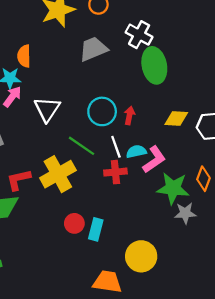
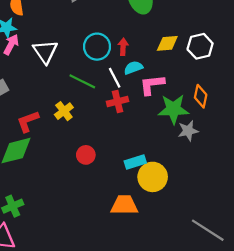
cyan semicircle: (136, 152) -> (133, 68), moved
pink L-shape: (154, 160) -> (152, 85), turned -144
yellow cross: (58, 174) -> (64, 111), size x0.6
cyan rectangle: (96, 229) -> (135, 162), moved, turned 66

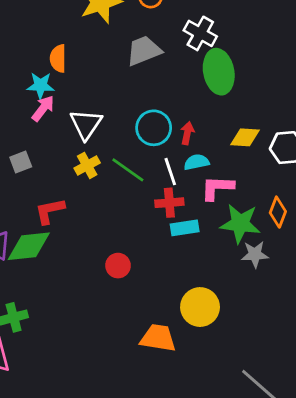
yellow cross: (64, 111) -> (87, 165), moved
cyan rectangle: (135, 162) -> (185, 228), moved

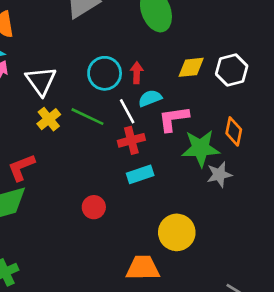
cyan rectangle: (185, 228) -> (140, 174), moved

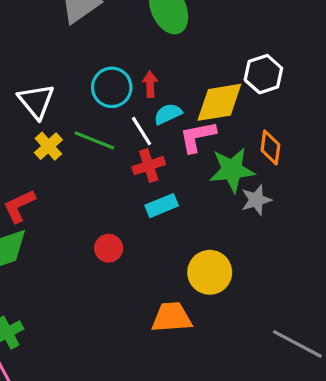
yellow diamond: (191, 67) -> (219, 102), moved, size x1.5

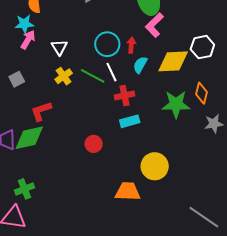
white triangle: (36, 101) -> (59, 47), size x0.7
cyan semicircle: (168, 114) -> (140, 65), turned -42
white line: (141, 131) -> (111, 72), moved
pink L-shape: (197, 137) -> (154, 25), moved, turned -40
gray star: (256, 200) -> (214, 124), moved

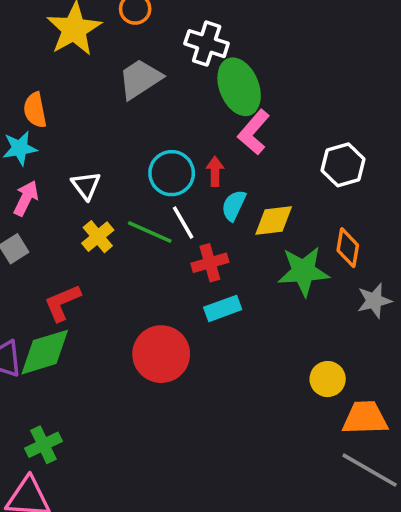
pink arrow: (28, 40) -> (26, 198), moved
yellow diamond: (173, 61) -> (274, 220), moved, size x0.7
red circle: (94, 144) -> (161, 354), size x1.8
yellow circle: (155, 166) -> (328, 379), moved, size x0.7
orange trapezoid: (128, 191) -> (365, 418), moved

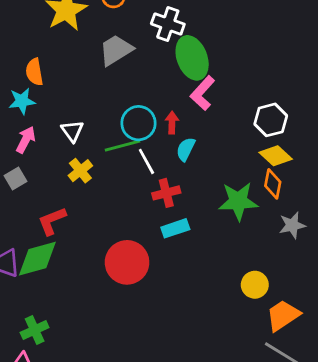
yellow diamond: (274, 220) -> (276, 156), moved, turned 48
green line: (150, 232) -> (123, 146), moved, turned -40
orange trapezoid: (365, 418) -> (283, 315), turned -33

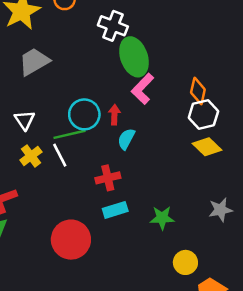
gray trapezoid: (116, 50) -> (34, 62), moved
white line: (146, 161) -> (60, 155), moved
orange diamond: (273, 184) -> (198, 91), moved
green star: (238, 201) -> (162, 218), moved, size x0.7

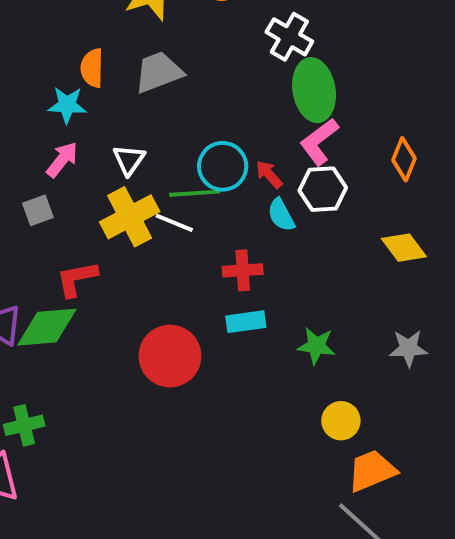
white hexagon: (203, 114) -> (323, 189), moved
red arrow: (114, 115) -> (269, 174), turned -54
cyan semicircle: (126, 139) -> (281, 215), turned -65
white line: (60, 155) -> (174, 223), turned -50
yellow cross: (31, 156) -> (130, 217), size x1.6

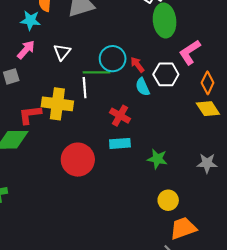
pink L-shape: (319, 142) -> (190, 52), moved
orange diamond: (404, 159) -> (208, 83), moved
yellow cross: (130, 217) -> (57, 104), moved, turned 32
white line: (174, 223) -> (85, 88), turned 60
red cross: (243, 270) -> (120, 116), turned 30

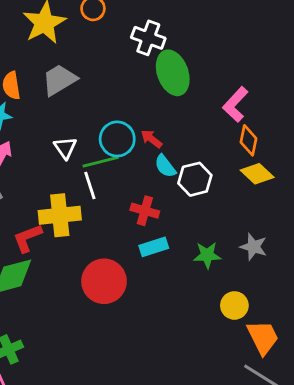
white triangle: (62, 52) -> (65, 148), moved
pink L-shape: (190, 52) -> (235, 104), moved
white hexagon: (166, 74) -> (195, 179), moved
gray star: (207, 163) -> (254, 247), moved, turned 30
orange trapezoid: (183, 228) -> (263, 337), turned 96

